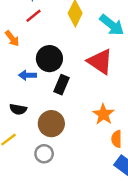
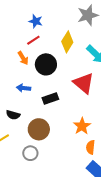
orange arrow: (12, 38) -> (23, 58), moved
black circle: (49, 59) -> (46, 64), moved
black rectangle: (62, 85) -> (50, 99), turned 42

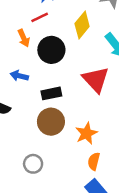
brown circle: (39, 129) -> (51, 122), moved
gray circle: (30, 153) -> (33, 164), moved

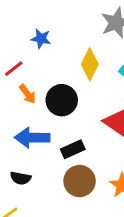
red line: (40, 17) -> (14, 69), moved
blue arrow: (19, 76) -> (32, 138), size x1.6

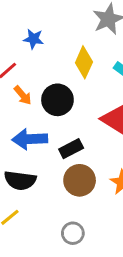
black semicircle: (21, 178) -> (20, 180), size x1.5

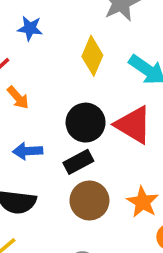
black circle: (57, 100) -> (86, 123), moved
blue arrow: (30, 139) -> (28, 151), size x0.7

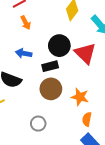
orange star: (143, 202) -> (80, 97), turned -30

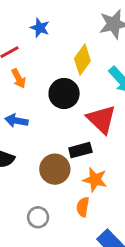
black circle: (59, 46) -> (64, 94), moved
black rectangle: (50, 66) -> (80, 150), moved
orange semicircle: (87, 119) -> (83, 207), moved

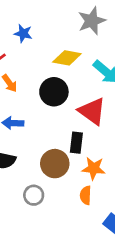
yellow diamond: (82, 60) -> (67, 58), turned 72
black rectangle: (80, 150) -> (76, 143), turned -60
gray circle: (38, 217) -> (34, 195), moved

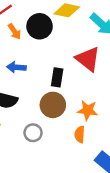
black circle: (54, 92) -> (40, 26), moved
black rectangle: (76, 143) -> (57, 77), moved

